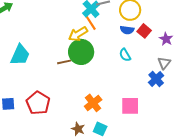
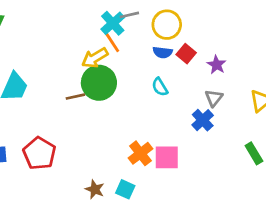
orange cross: (93, 103) -> (140, 153), moved

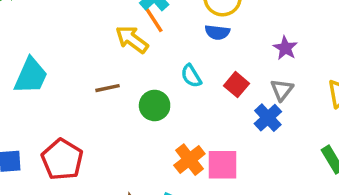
red square: (186, 54) -> (236, 85), moved
yellow arrow: (95, 58) -> (132, 39), turned 68
green circle: (99, 83) -> (155, 105), moved, size x0.7
cyan semicircle: (160, 87) -> (191, 76), moved

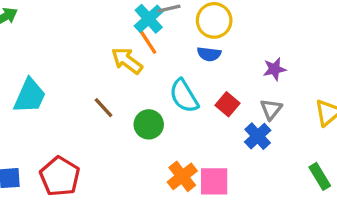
purple star: (285, 48) -> (274, 69), turned 30
cyan semicircle: (191, 76) -> (184, 96), size x1.5
brown line: (108, 88) -> (103, 108), turned 60

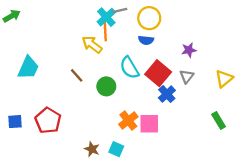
orange line: (147, 41) -> (105, 31), turned 30
red square: (228, 104) -> (158, 73), size x1.6
blue cross: (258, 136) -> (167, 94), moved

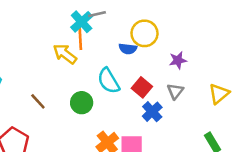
yellow circle: (149, 18) -> (144, 33), moved
red square: (158, 73) -> (142, 87), size x0.7
brown line: (77, 75) -> (38, 101), moved

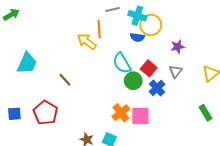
cyan cross: (82, 22) -> (137, 16), moved, turned -30
green circle: (82, 103) -> (133, 81), moved

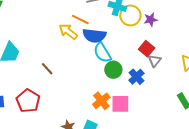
orange line: (99, 29) -> (80, 20), turned -60
blue semicircle: (137, 37) -> (94, 36), moved, size x1.6
purple star: (178, 47) -> (151, 20), moved
red square: (149, 68) -> (147, 49), moved

